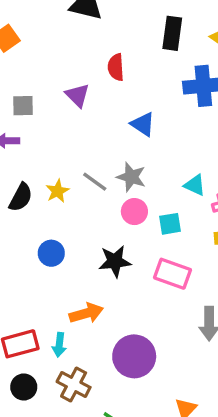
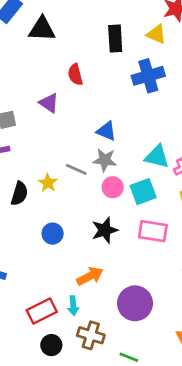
blue triangle: (143, 124) -> (106, 131), moved
cyan triangle: (195, 185) -> (157, 157), size x1.4
cyan square: (170, 224) -> (143, 192), size x1.4

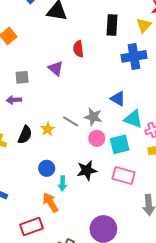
yellow triangle: (156, 34) -> (144, 25), turned 42
blue triangle: (106, 131) -> (118, 99), moved
orange arrow: (90, 276) -> (50, 203), moved, turned -102
cyan arrow: (73, 306) -> (62, 183), moved

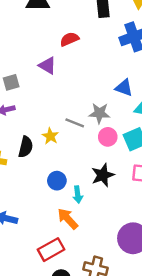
red semicircle: (78, 49) -> (69, 39), turned 84

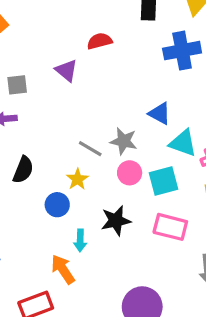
yellow star: (50, 136) -> (77, 179), moved
blue circle: (57, 181) -> (57, 205), moved

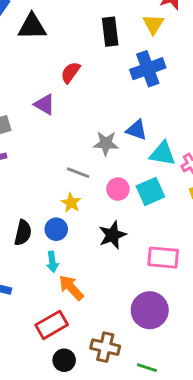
red semicircle: (100, 41) -> (71, 72), turned -30
gray star: (124, 141) -> (106, 143), moved
black semicircle: (23, 170) -> (23, 233), moved
pink rectangle: (170, 227) -> (163, 258), moved
cyan arrow: (80, 240) -> (52, 262), moved

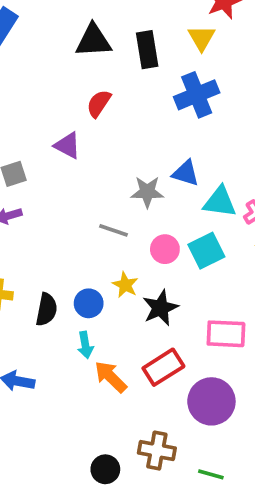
black triangle: (32, 27) -> (93, 41), moved
yellow star: (71, 203) -> (125, 285), moved
red rectangle: (52, 325) -> (163, 367), moved

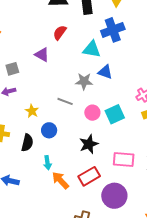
cyan triangle: (220, 202) -> (92, 49), moved
yellow star: (125, 285) -> (32, 111), moved
blue circle: (89, 303) -> (49, 130), moved

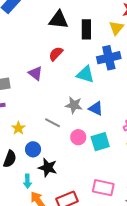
blue triangle: (105, 72) -> (96, 109), moved
black star: (89, 144) -> (48, 168), moved, turned 30

